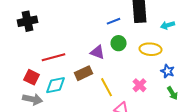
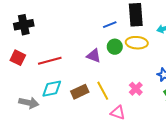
yellow ellipse: (150, 49) -> (137, 43), moved
brown rectangle: (84, 73) -> (80, 92), moved
red square: (32, 77) -> (18, 58), moved

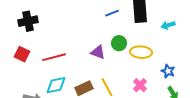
blue line: (110, 25) -> (112, 13), moved
yellow ellipse: (137, 43) -> (141, 52), moved

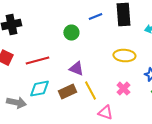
green circle: (119, 43) -> (71, 33), moved
purple triangle: (98, 52) -> (76, 69), moved

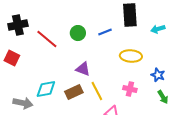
blue line: (95, 17) -> (105, 32), moved
red line: (37, 61) -> (47, 39), moved, turned 55
pink cross: (123, 89) -> (130, 89), turned -32

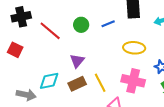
purple triangle: (83, 69) -> (77, 61), moved, turned 49
pink cross: (130, 89) -> (133, 81), size x1.6

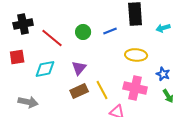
red square: (15, 50) -> (17, 57), turned -35
cyan diamond: (49, 81) -> (45, 69), moved

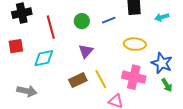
red line: (52, 38) -> (51, 27), turned 35
purple triangle: (79, 68) -> (86, 51), moved
blue star: (163, 74) -> (162, 63), size x1.5

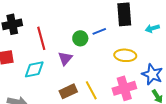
green circle: (82, 21) -> (80, 38), moved
purple triangle: (86, 51) -> (65, 58), moved
pink cross: (134, 77) -> (124, 88), turned -30

